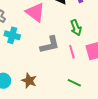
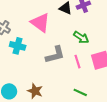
green arrow: (76, 28) -> (81, 37), turned -35

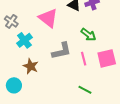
cyan cross: (18, 46) -> (24, 40), turned 35
brown star: (35, 91) -> (31, 66), moved

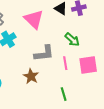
brown star: (31, 66) -> (31, 76), moved
green line: (85, 90) -> (64, 94), turned 40

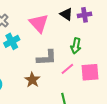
green arrow: (72, 40) -> (76, 46), turned 56
pink line: (65, 63) -> (67, 69), turned 56

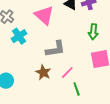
green arrow: (76, 46) -> (93, 32), moved
pink line: (67, 69) -> (67, 73), moved

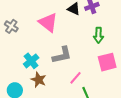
cyan cross: (19, 36) -> (31, 61), moved
brown star: (43, 72) -> (39, 80), moved

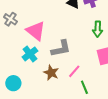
pink triangle: (48, 22) -> (36, 31), moved
brown star: (39, 80) -> (51, 73), moved

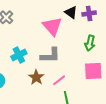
pink triangle: (36, 31) -> (52, 26), moved

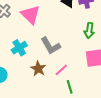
pink triangle: (52, 26) -> (31, 15), moved
gray L-shape: (50, 55) -> (51, 46), turned 65

